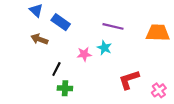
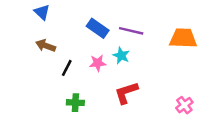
blue rectangle: (61, 22) -> (98, 28), moved
black line: (56, 69) -> (67, 68), moved
red L-shape: (129, 80) -> (126, 93), moved

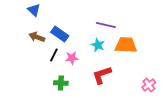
blue rectangle: (98, 28) -> (60, 34), moved
orange trapezoid: (183, 38) -> (126, 45), moved
pink star: (98, 63) -> (72, 58), moved

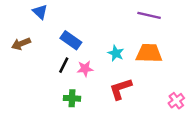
purple line: (106, 25) -> (149, 15), moved
brown arrow: (37, 37) -> (21, 44), moved, turned -42

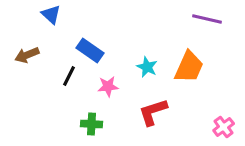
purple line: (149, 15) -> (207, 19), moved
orange trapezoid: (149, 53) -> (189, 67), turned 112
black line: (64, 65) -> (69, 76), moved

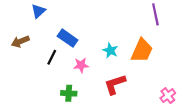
blue triangle: (51, 14) -> (38, 11), turned 35
purple line: (207, 19) -> (155, 14), turned 65

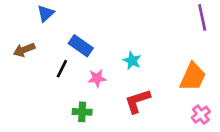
purple line: (155, 14) -> (202, 17), moved
orange trapezoid: (142, 50) -> (193, 77), moved

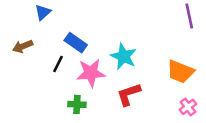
cyan star: (132, 61) -> (124, 56), size x1.5
orange trapezoid: (193, 77) -> (180, 72), turned 88
pink star: (97, 78) -> (91, 73), size x1.6

